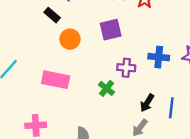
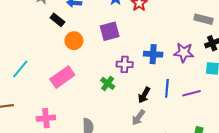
pink rectangle: (56, 80) -> (62, 77), turned -45
blue line: (171, 108) -> (167, 88), moved

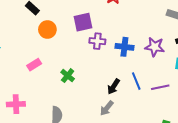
purple cross: (125, 64) -> (97, 41), moved
pink rectangle: (62, 77) -> (34, 65), size x0.6
green cross: (108, 83) -> (68, 76), moved
blue line: (167, 88) -> (136, 81), turned -30

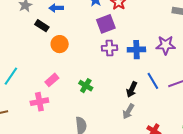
purple square: (83, 22) -> (106, 24), moved
pink cross: (16, 104) -> (39, 102), moved

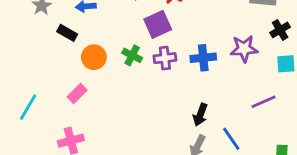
pink rectangle: (52, 80) -> (77, 93), moved
blue line: (153, 81) -> (231, 139), moved
green cross: (86, 86) -> (132, 55), moved

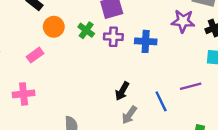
purple star: (244, 49) -> (183, 21), moved
black arrow: (200, 115) -> (122, 91), moved
blue line: (231, 139) -> (161, 101), moved

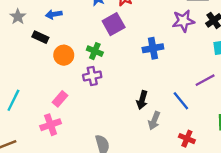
purple cross: (113, 37) -> (92, 76), moved
pink rectangle: (35, 55) -> (60, 99), moved

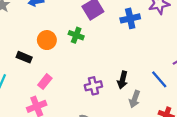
black rectangle: (40, 37) -> (24, 57), moved
blue cross: (153, 48) -> (130, 18), moved
purple cross: (92, 76) -> (93, 86), moved

